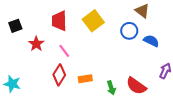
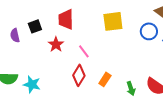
red trapezoid: (59, 21) -> (66, 19), moved
yellow square: (93, 21) -> (113, 21), turned 30
orange rectangle: (85, 79) -> (105, 79), turned -48

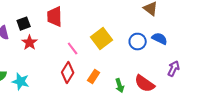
yellow square: (113, 21) -> (102, 39), moved, turned -30
blue circle: (149, 31) -> (138, 42), moved
red star: (56, 44) -> (30, 43), moved

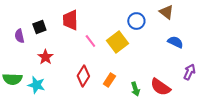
blue circle: (138, 42) -> (136, 21), moved
red star: (30, 43) -> (45, 57), moved
pink line: (73, 49) -> (90, 41), moved

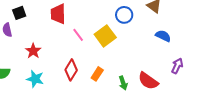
black square: (39, 27) -> (19, 13), moved
cyan star: (36, 85) -> (35, 79), moved

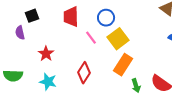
blue circle: (124, 15) -> (106, 18), moved
orange rectangle: (97, 74) -> (123, 65), moved, size x1.5

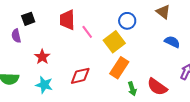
blue circle: (106, 18) -> (127, 21), moved
pink line: (91, 38) -> (87, 32), moved
red diamond: (84, 73) -> (80, 76), turned 45

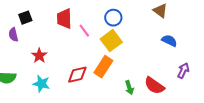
blue circle: (127, 21) -> (113, 18), moved
orange rectangle: (119, 68) -> (103, 67), moved

